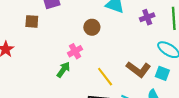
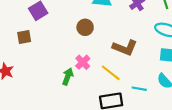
pink cross: (75, 51) -> (83, 62), moved
brown L-shape: (138, 69) -> (125, 48), moved

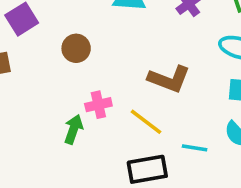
brown circle: (85, 27) -> (76, 48), moved
pink cross: (83, 62) -> (98, 105), turned 32

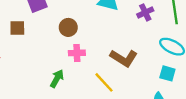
pink cross: (98, 105) -> (77, 53), moved

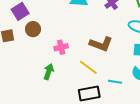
brown circle: (68, 27) -> (33, 29), moved

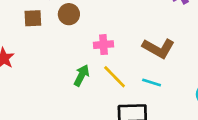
yellow line: (88, 67) -> (115, 77), moved
cyan line: (115, 82) -> (152, 82), moved

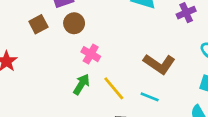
brown square: (33, 18) -> (38, 24), turned -30
pink cross: (103, 45) -> (91, 54), moved, turned 30

